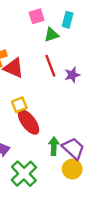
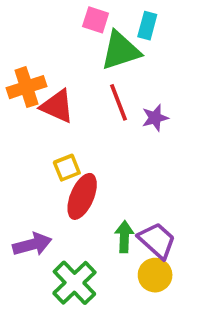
pink square: (37, 16) -> (96, 20), turned 35
green triangle: (52, 35) -> (120, 51), size x1.6
red ellipse: (29, 122) -> (82, 196), turned 60

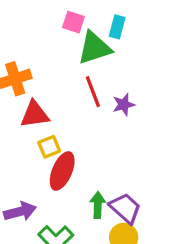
red triangle: (57, 106) -> (35, 114), moved, turned -32

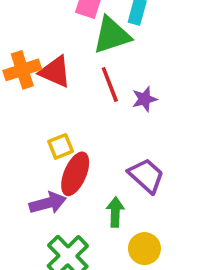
red triangle: (35, 114) -> (55, 72), moved, turned 32
purple trapezoid: (125, 208) -> (146, 176), moved
purple arrow: (20, 211) -> (48, 203), moved

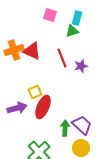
green triangle: (112, 35) -> (72, 31), moved, size x0.6
purple trapezoid: (146, 176) -> (82, 125), moved
purple arrow: (48, 203) -> (17, 108), moved

